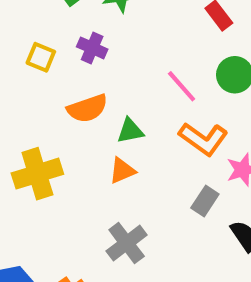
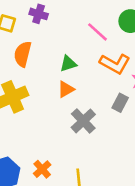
orange semicircle: (87, 108) -> (23, 54), moved, turned 130
gray cross: (127, 243) -> (83, 121), moved

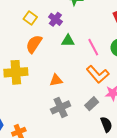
green triangle: (68, 64) -> (68, 41), moved

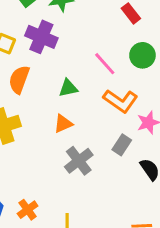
purple cross: (55, 19) -> (41, 37), size x1.5
green triangle: (68, 41) -> (68, 88), moved

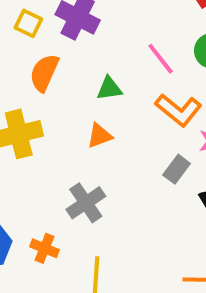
gray cross: (79, 161) -> (86, 203), moved
orange cross: (28, 210) -> (45, 248), turned -36

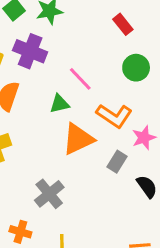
pink line: (161, 59) -> (80, 79), moved
orange triangle: (100, 136) -> (78, 139), moved, size x1.6

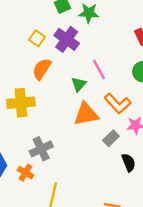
green triangle: (59, 104) -> (79, 84), turned -49
gray cross: (49, 194) -> (41, 149), moved

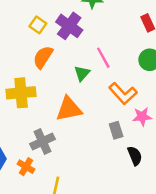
orange triangle: (86, 114) -> (69, 109), moved
gray rectangle: (111, 138) -> (116, 130), turned -63

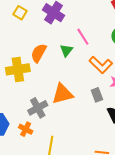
yellow square: (38, 25) -> (20, 13), moved
orange semicircle: (43, 57) -> (39, 53), moved
orange triangle: (69, 109) -> (62, 94), moved

